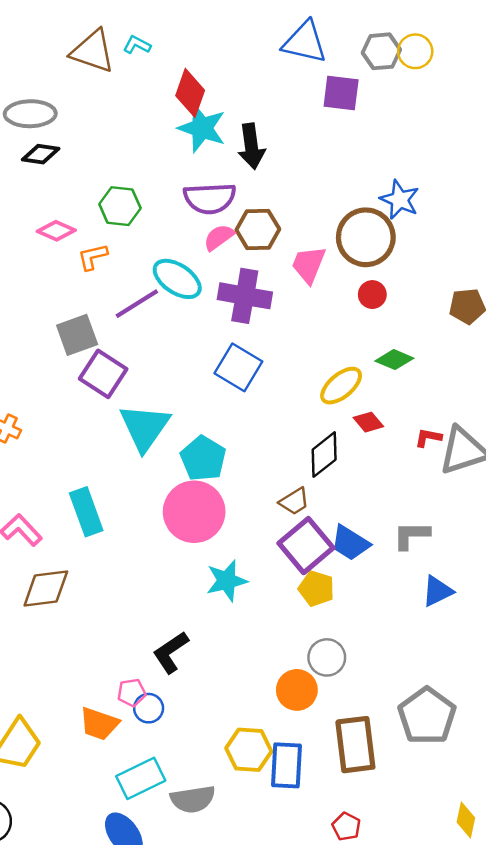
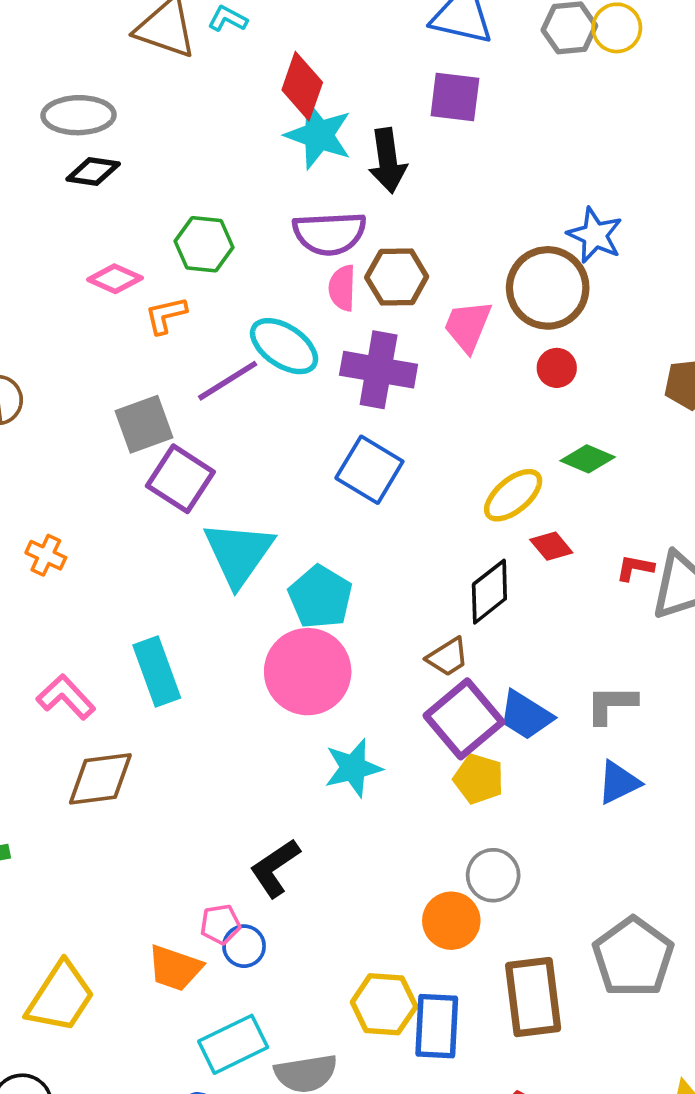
purple square: (341, 93) -> (455, 97), moved
pink semicircle: (219, 237) -> (342, 288), turned -52
blue triangle: (437, 591) -> (619, 782), moved

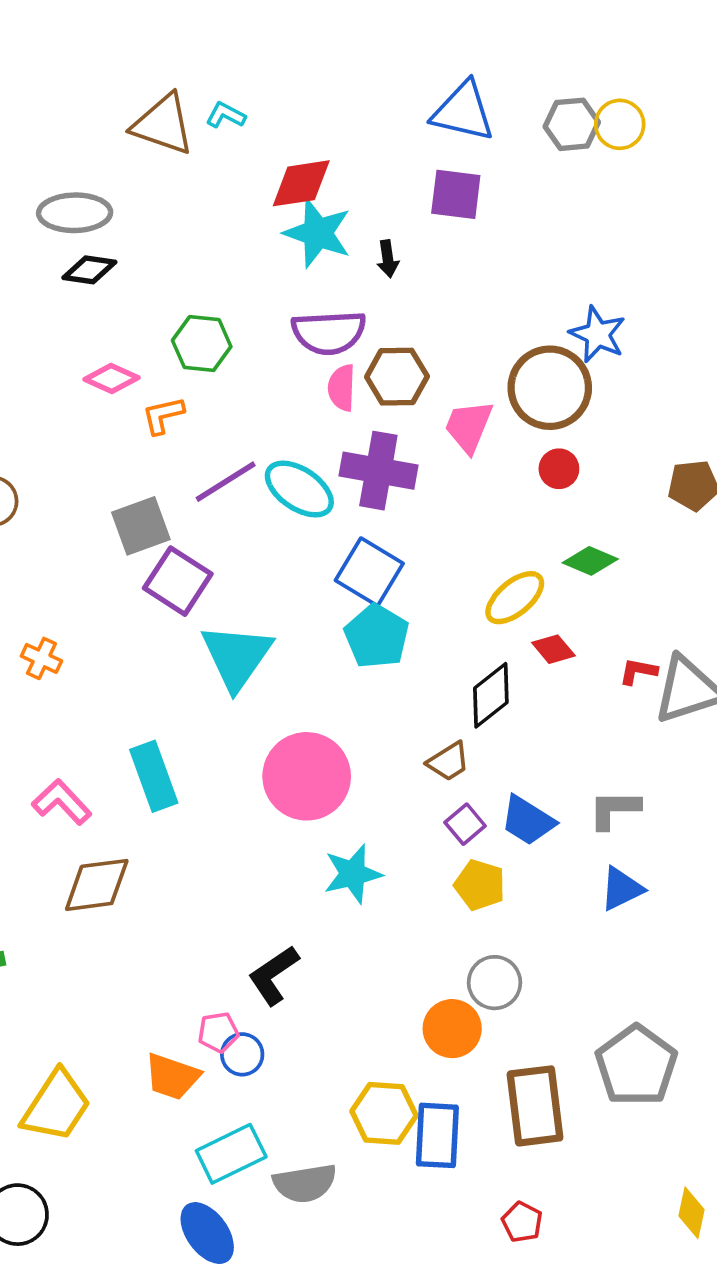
red diamond: (302, 86) -> (301, 183), turned 62
black arrow: (388, 161) -> (388, 259), size x0.6
cyan ellipse: (284, 346) -> (299, 489), moved
cyan pentagon: (320, 597) -> (377, 636), moved
purple square: (464, 719) -> (465, 824), size x0.5

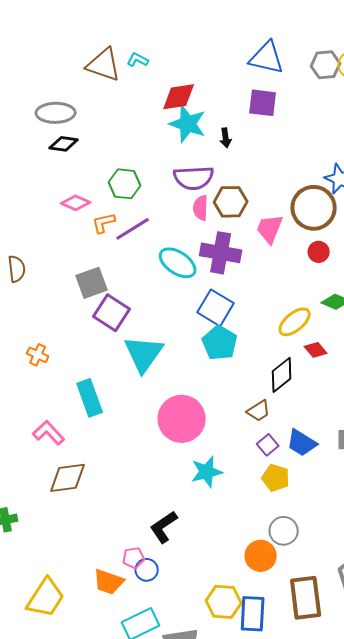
purple line: (226, 482) -> (133, 229), moved
cyan rectangle: (154, 776) -> (90, 398), moved

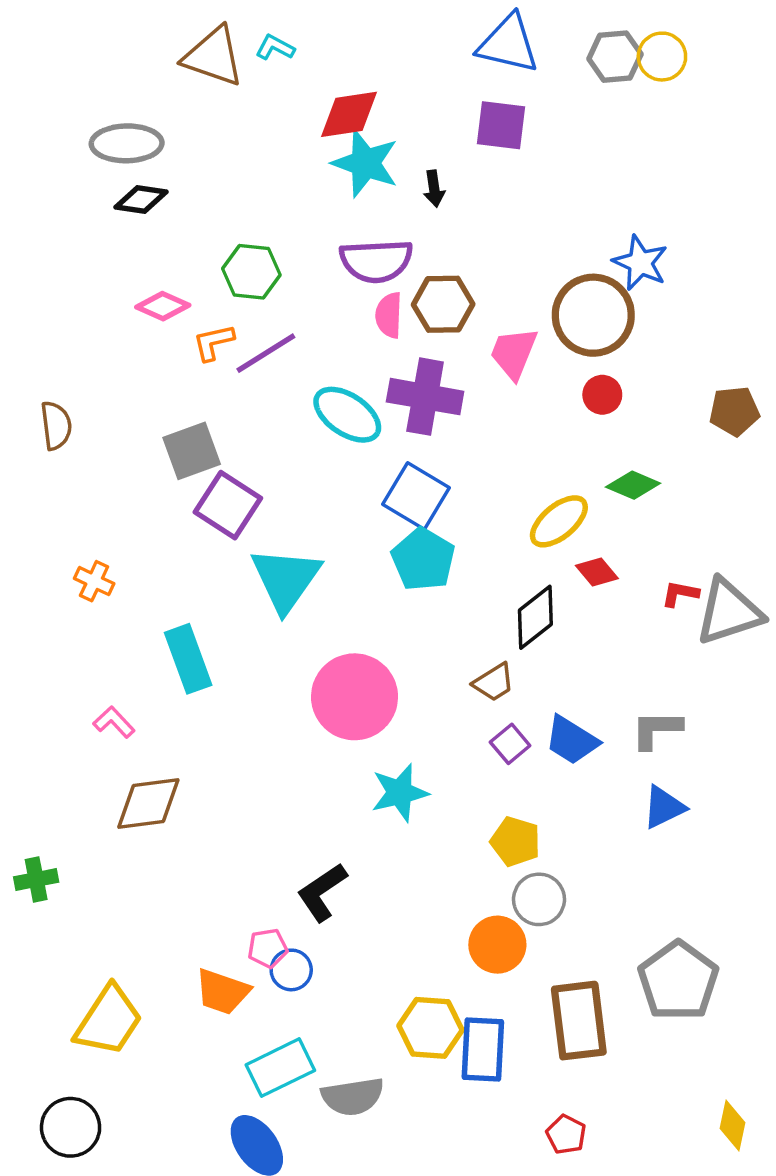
pink L-shape: (49, 433) -> (114, 722), size x0.7
yellow pentagon: (276, 478) -> (515, 842), moved

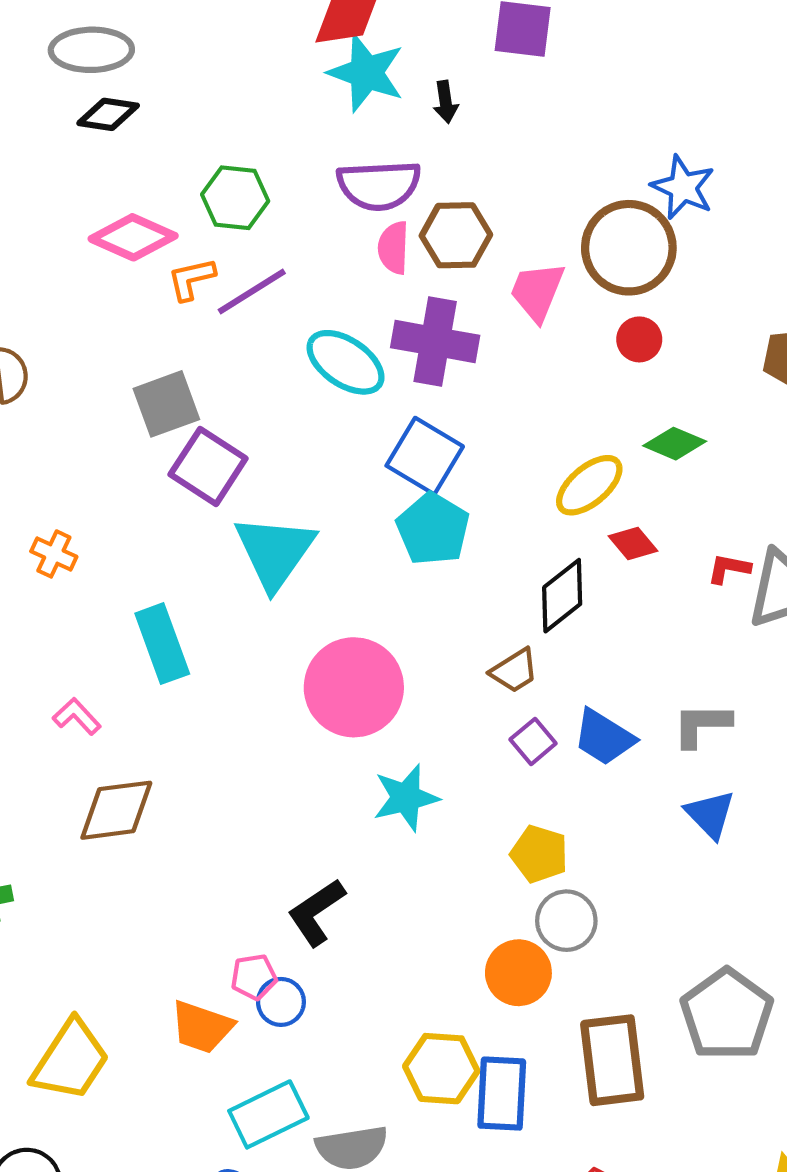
pink diamond: (163, 306) -> (133, 237), size x1.4
blue triangle: (664, 807) -> (710, 814), turned -48

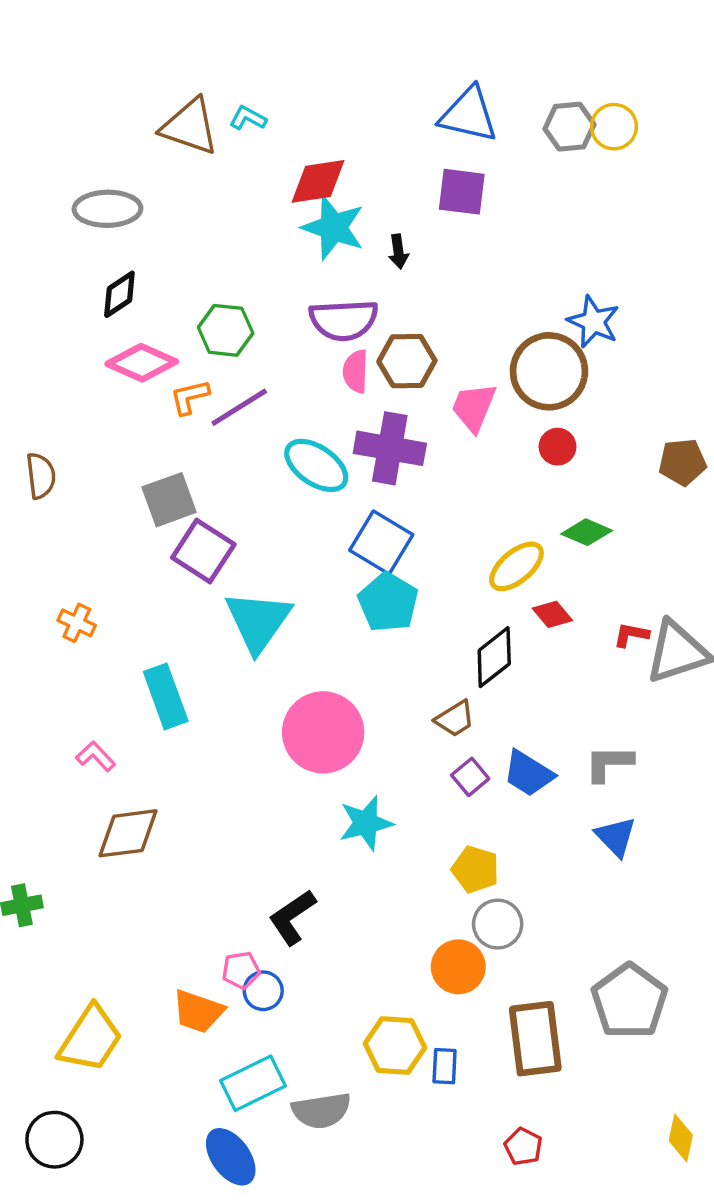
black diamond: (108, 114) -> (119, 294), moved, turned -42
blue rectangle: (502, 1094) -> (445, 1066), size x0.6

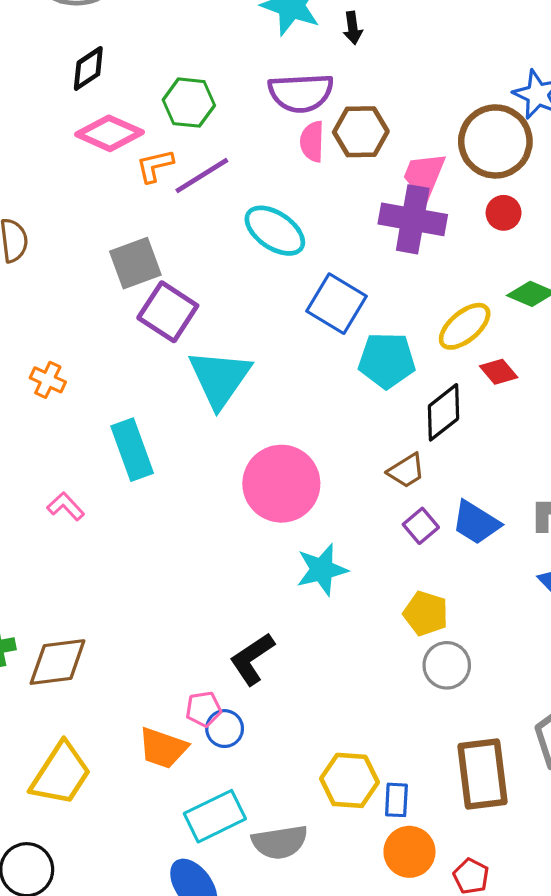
purple cross: (390, 448) -> (413, 219), moved
cyan pentagon: (388, 602) -> (387, 360), moved, turned -30
brown diamond: (128, 833) -> (58, 662), moved
orange circle: (458, 967) -> (409, 852), moved

